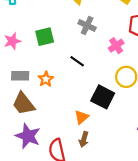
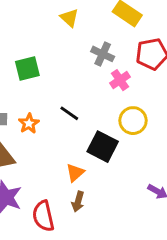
gray cross: (87, 25) -> (103, 54), moved
black line: (77, 61) -> (69, 113), moved

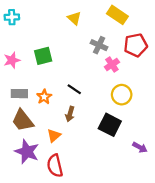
black square: (103, 147) -> (110, 125), moved
orange triangle: (75, 173) -> (54, 136), moved
brown arrow: (78, 202) -> (70, 114), moved

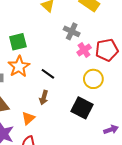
red pentagon: (136, 45) -> (107, 50), moved
orange star: (44, 97) -> (19, 67), moved, size x1.5
purple arrow: (140, 147) -> (111, 130), turned -48

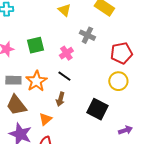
pink cross: (84, 50) -> (66, 53), moved
orange star: (19, 67) -> (36, 81), moved
yellow circle: (93, 79) -> (118, 81), moved

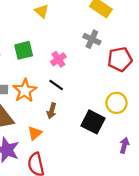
yellow triangle: (64, 10) -> (42, 11), moved
gray cross: (87, 35) -> (92, 39), moved
yellow circle: (118, 81) -> (116, 103), moved
purple arrow: (125, 130) -> (124, 145), turned -56

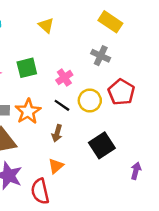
red pentagon: (120, 59) -> (121, 92), moved, turned -30
yellow circle: (116, 103) -> (90, 101), moved
black square: (93, 122) -> (102, 145), turned 30
orange triangle: (35, 133) -> (56, 166), moved

